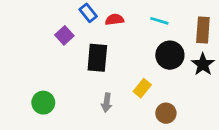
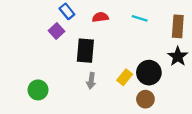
blue rectangle: (88, 13) -> (67, 11), moved
black circle: (170, 55) -> (149, 73), moved
gray arrow: (107, 103) -> (91, 81), moved

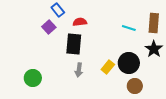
red semicircle: (100, 17) -> (80, 22), moved
cyan line: (140, 18) -> (129, 28), moved
brown circle: (145, 99) -> (135, 86), moved

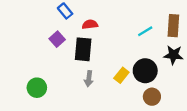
purple square: (49, 27) -> (57, 39), moved
cyan line: (129, 28) -> (145, 31), turned -48
black star: (154, 49) -> (173, 55), turned -30

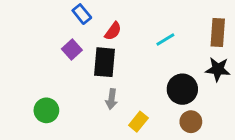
red semicircle: (90, 24) -> (113, 31), turned 133
cyan line: (145, 31) -> (165, 40), moved
yellow rectangle: (121, 75) -> (138, 122), moved

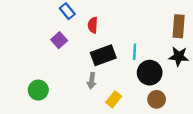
red semicircle: (113, 31) -> (93, 25), turned 147
cyan line: (165, 40) -> (135, 52), moved, turned -56
black rectangle: (104, 62) -> (103, 55), moved, turned 65

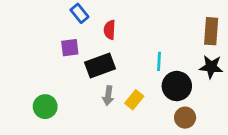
purple square: (59, 40) -> (70, 48), turned 35
black rectangle: (103, 55) -> (100, 65), moved
yellow rectangle: (114, 99) -> (134, 100), moved

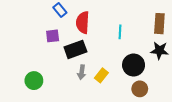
red semicircle: (110, 30) -> (83, 22), size x1.5
cyan line: (159, 61) -> (120, 32), moved

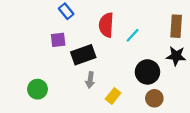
red semicircle: (83, 22) -> (106, 25), moved
cyan line: (120, 32) -> (133, 35), turned 40
yellow rectangle: (101, 75) -> (113, 96), moved

